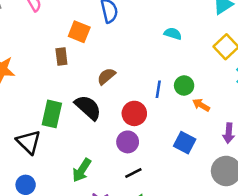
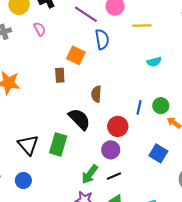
cyan semicircle: (173, 34) -> (154, 62), turned 144
brown semicircle: (106, 76) -> (96, 94), turned -49
green rectangle: (52, 114) -> (58, 144), moved
green arrow: (82, 170) -> (90, 174), moved

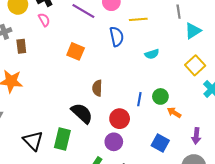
pink semicircle: (40, 29) -> (44, 20), moved
blue semicircle: (102, 39) -> (117, 37), moved
brown rectangle: (60, 75) -> (21, 46), moved

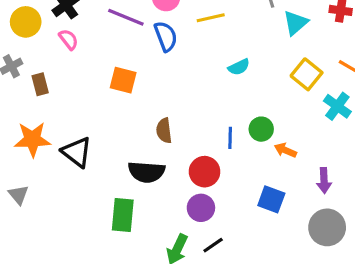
blue semicircle: (117, 37) -> (166, 36), moved
black semicircle: (82, 113) -> (146, 172), turned 150
black triangle: (33, 141) -> (77, 152), moved

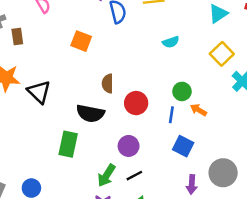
blue line: (230, 138) -> (171, 115), moved
red circle: (205, 172) -> (136, 103), moved
purple arrow: (324, 180) -> (192, 184), moved

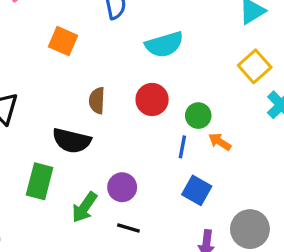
cyan semicircle: (171, 42) -> (164, 44), moved, size x1.6
red circle: (136, 103) -> (152, 99), moved
green arrow: (106, 175) -> (85, 207), moved
black line: (134, 176) -> (128, 228), turned 42

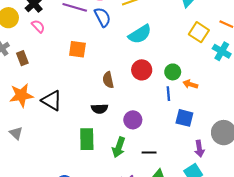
black semicircle: (72, 141) -> (99, 109), size x0.7
purple circle: (122, 187) -> (133, 120), moved

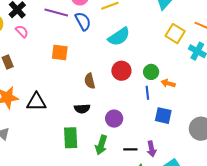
black triangle: (52, 101) -> (36, 102), turned -30
purple arrow: (199, 149) -> (151, 149), moved

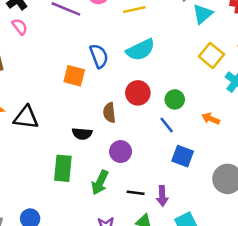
blue semicircle: (83, 21) -> (99, 56), moved
orange square: (60, 52) -> (74, 76), moved
brown semicircle: (90, 81) -> (109, 113), moved
orange arrow: (168, 83) -> (211, 119), moved
blue line: (147, 93) -> (167, 125), turned -40

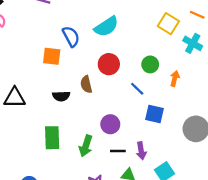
green circle: (175, 99) -> (150, 64), moved
orange arrow: (211, 119) -> (175, 79), turned 88
black semicircle: (82, 134) -> (61, 96), moved
purple circle: (121, 152) -> (110, 124), moved

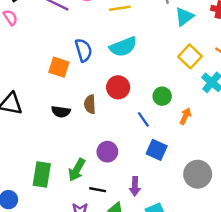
green rectangle: (52, 138) -> (42, 174), moved
black line: (118, 151) -> (98, 190), moved

